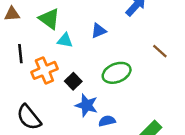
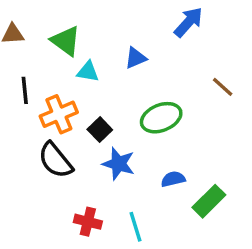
black semicircle: (29, 117) -> (55, 160), moved
blue semicircle: (107, 121) -> (173, 179), moved

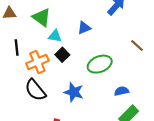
black square: (100, 130) -> (62, 55), moved
blue semicircle: (173, 179) -> (121, 91), moved

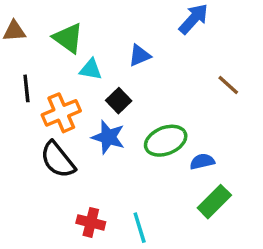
black square: (62, 55) -> (119, 101), moved
green ellipse: (100, 64) -> (166, 141), moved
blue star: (74, 92) -> (108, 137), moved

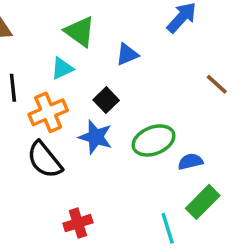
green triangle: (68, 38) -> (80, 32), moved
cyan triangle: (91, 69) -> (62, 68), moved, turned -35
red cross: (91, 222) -> (78, 223), turned -32
cyan line: (140, 228) -> (168, 228), moved

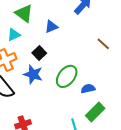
green ellipse: (154, 140) -> (67, 76), turned -30

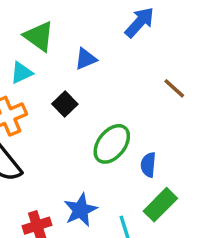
blue star: (33, 74) -> (80, 210), moved, turned 30
blue semicircle: (88, 89) -> (148, 165), turned -72

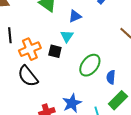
cyan triangle: (21, 73) -> (67, 36), moved, turned -32
black square: (65, 104) -> (55, 51), moved, turned -32

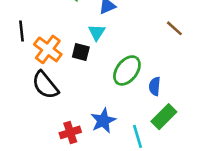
orange cross: (30, 49) -> (48, 49), turned -30

